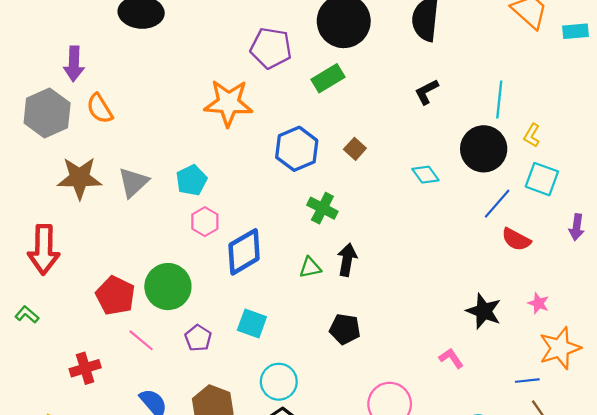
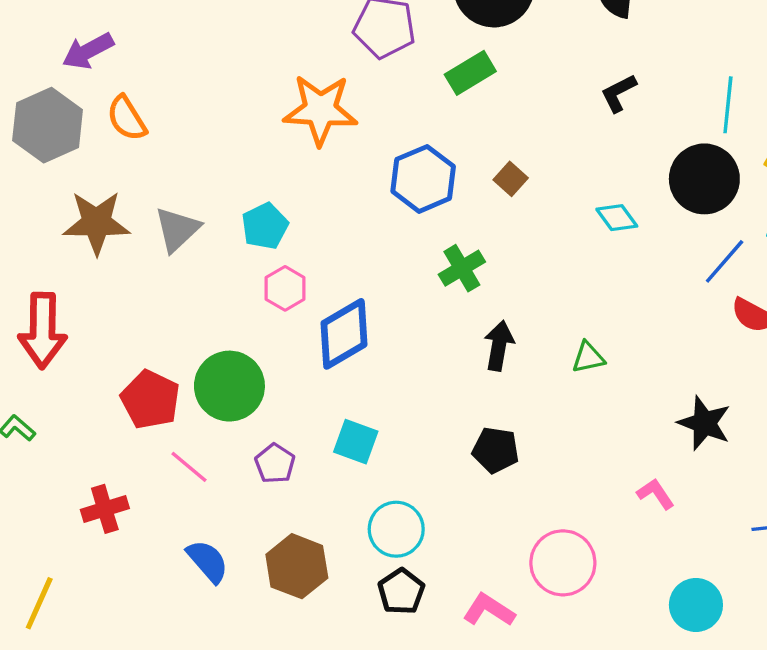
purple arrow: (74, 64) -> (88, 51), turned 60
green cross: (322, 208) -> (462, 268), turned 32
green triangle: (310, 267) -> (588, 357), moved

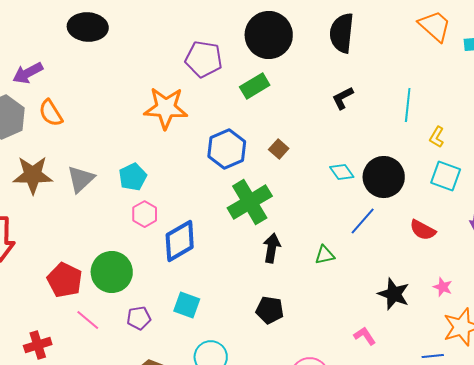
black circle: (704, 179) -> (384, 177), moved
blue line: (725, 261) -> (363, 221), moved
green cross: (462, 268) -> (250, 202), size x1.6
purple pentagon: (275, 464) -> (139, 318), turned 30

